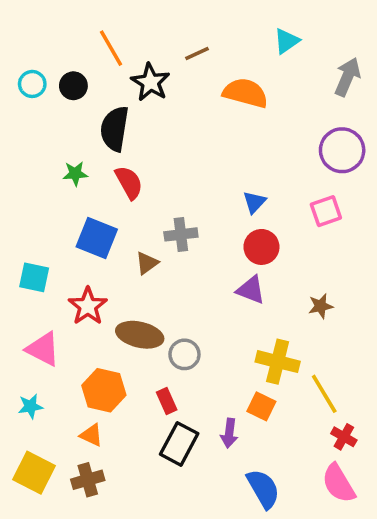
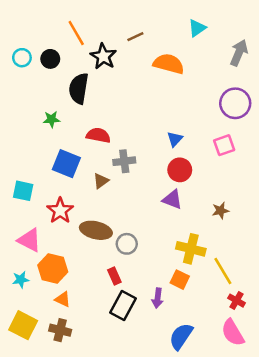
red semicircle: (129, 182) -> (98, 135), moved, turned -50
orange hexagon: (104, 390) -> (53, 269), moved
brown cross: (88, 480) -> (60, 330), turned 30
blue semicircle: (263, 489) -> (181, 336), turned -116

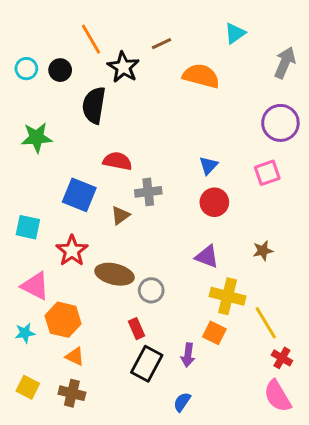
green star: (52, 119) -> (37, 138), moved, size x1.5
purple triangle: (172, 199) -> (207, 257), moved
yellow square: (23, 325) -> (28, 387), size x0.7
blue semicircle: (181, 336) -> (182, 402), moved, size x0.6

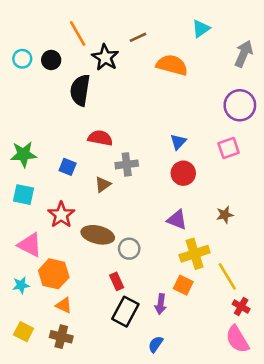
green star: (37, 138) -> (24, 154), moved
blue square: (79, 195) -> (68, 167), size x0.6
yellow cross: (228, 296) -> (195, 254), turned -32

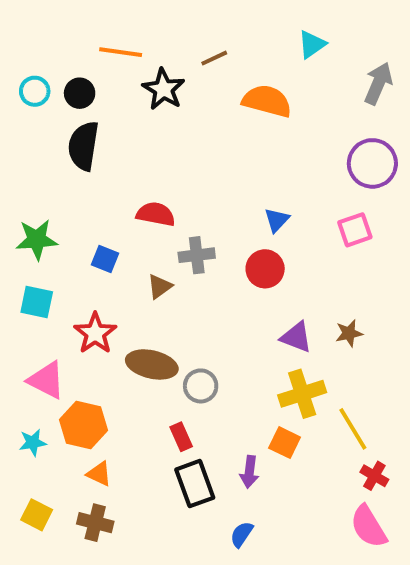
orange line: (78, 34) -> (121, 52), turned -52
black semicircle: (80, 90) -> (83, 146), moved
red circle: (183, 173) -> (265, 269), moved
purple triangle: (177, 220) -> (296, 337), moved
black rectangle: (125, 312) -> (195, 484), turned -48

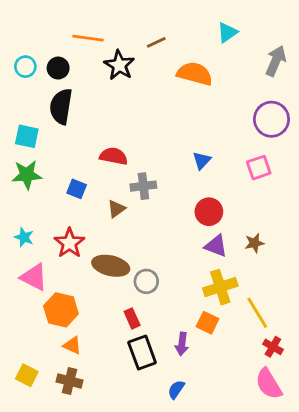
red circle: (265, 269) -> (209, 212), moved
cyan square: (37, 302) -> (27, 136), moved
cyan star: (33, 443) -> (24, 237), moved, turned 30

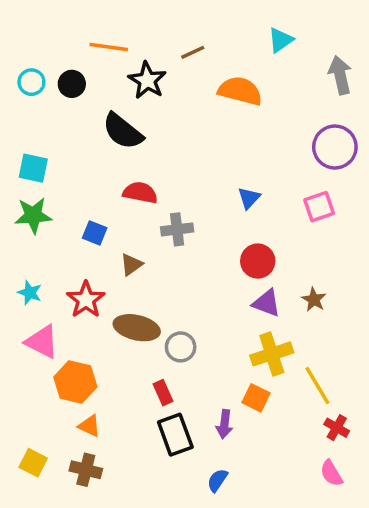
gray arrow: (276, 61) -> (340, 75), turned -36
black semicircle: (61, 106) -> (123, 131), moved, turned -60
brown triangle: (116, 209) -> (131, 265), moved
brown star: (254, 243) -> (314, 300), turned -30
pink semicircle: (269, 384) -> (331, 473), size x0.7

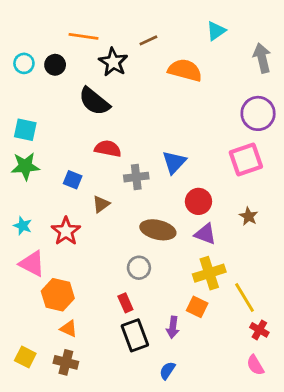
blue triangle: (249, 198) -> (174, 162), moved, size x1.4
pink square: (319, 207) -> (246, 159), size x1.4
brown star: (314, 300) -> (249, 216), moved
brown ellipse: (137, 328) -> (158, 230), moved

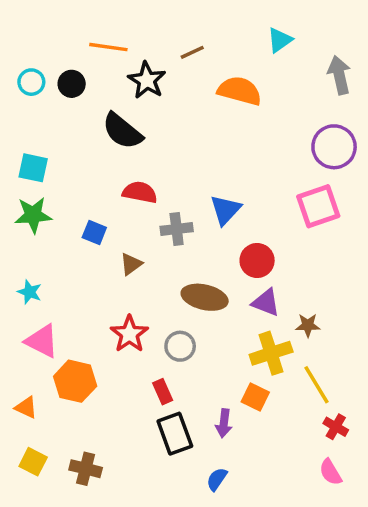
brown star: (249, 216) -> (308, 325), moved, turned -30
red star: (66, 231) -> (129, 334), moved
orange triangle: (69, 329) -> (26, 407), moved

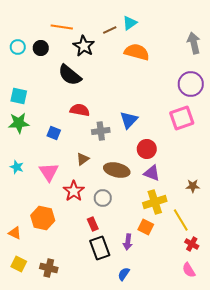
cyan triangle: (280, 40) -> (130, 23), moved
brown triangle: (131, 264) -> (83, 159), moved
brown star: (308, 325) -> (193, 186), moved
pink triangle: (42, 341) -> (49, 172), moved, turned 30

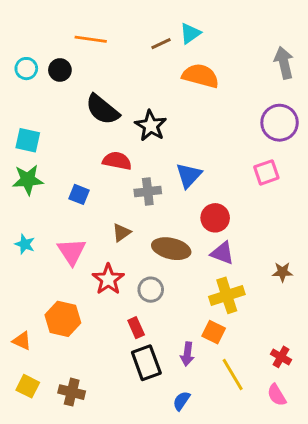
black star: (84, 46) -> (151, 126), moved
pink square: (182, 118) -> (266, 172), size x0.7
yellow line: (181, 220) -> (233, 375), moved

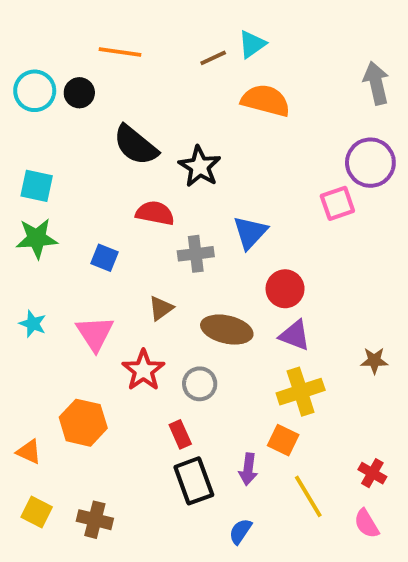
cyan circle: (26, 69) -> (35, 91), size x1.4
pink square: (266, 172) -> (337, 203), moved

